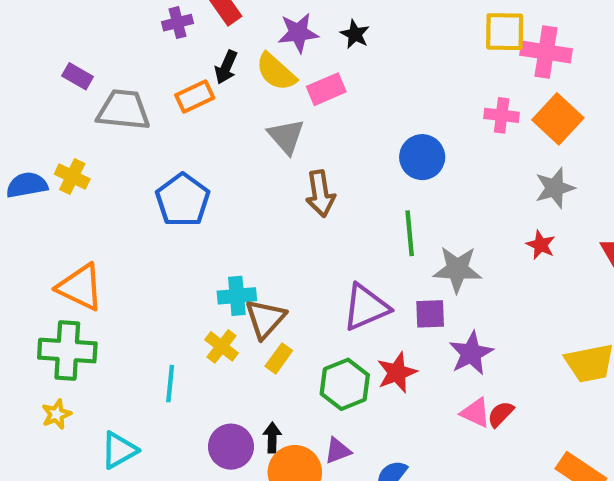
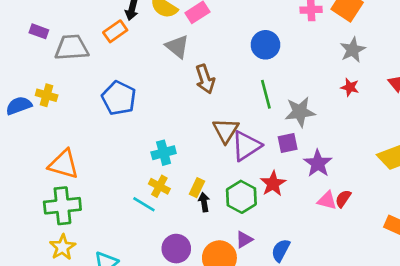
brown triangle: (265, 319) -> (226, 130), moved
cyan line: (170, 384) -> (144, 204), moved, turned -55
yellow star: (56, 414) -> (63, 247), size x1.4
black arrow: (272, 438) -> (204, 202), moved

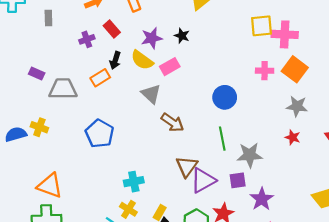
gray star: (353, 50) -> (297, 106), turned 30
brown arrow: (205, 79) -> (172, 122), turned -40

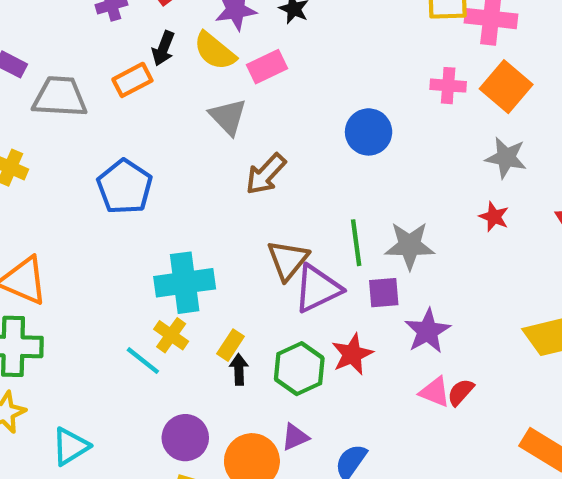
brown arrow: (172, 122) -> (266, 174), turned 95
green line: (222, 139) -> (356, 243), moved
cyan cross: (134, 182) -> (185, 283), size x1.5

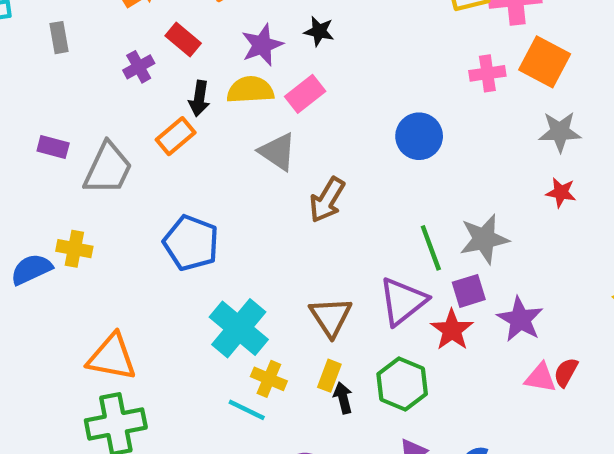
yellow semicircle: (215, 51) -> (250, 90), turned 150
gray trapezoid: (60, 97) -> (108, 168), turned 124
brown triangle: (288, 260) -> (331, 317), moved
cyan cross: (185, 283) -> (239, 328), moved, turned -30
red star: (352, 354) -> (452, 330), moved

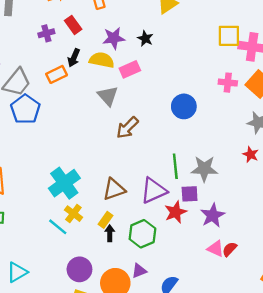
blue pentagon: (191, 243) -> (25, 109), moved
brown triangle: (331, 317) -> (114, 189), turned 30

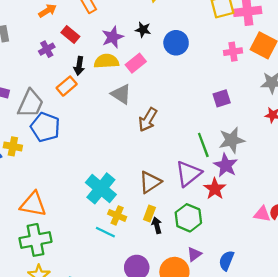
blue circle: (184, 106) -> (176, 43), moved
purple square: (190, 194) -> (222, 98), moved
purple star: (213, 215) -> (226, 165), moved

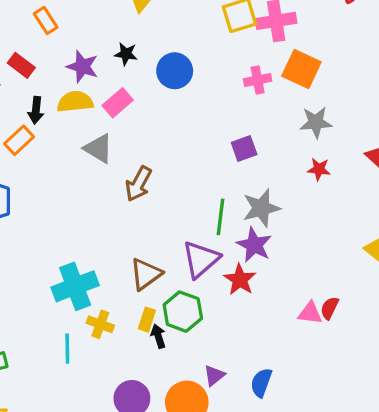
purple star: (113, 37) -> (82, 67), turned -30
green line: (203, 145) -> (220, 217), turned 30
cyan cross: (101, 188) -> (75, 286), turned 32
green hexagon: (188, 218) -> (183, 312), moved
cyan line: (105, 232) -> (67, 349), moved, turned 66

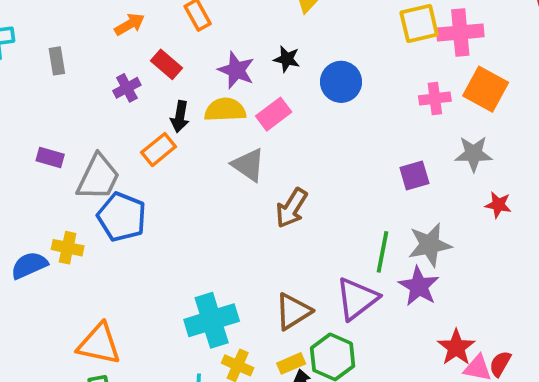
gray star: (316, 122) -> (473, 154), moved
red star: (240, 280) -> (456, 347), moved
yellow rectangle: (147, 320) -> (291, 363), turned 45

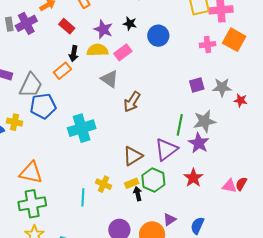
purple cross: (127, 88) -> (26, 23), moved, size x1.5
gray star: (473, 154) -> (222, 87), moved
blue pentagon: (122, 217) -> (43, 106), turned -30
cyan cross: (212, 320) -> (82, 128), moved
red star: (456, 347) -> (193, 178), moved

